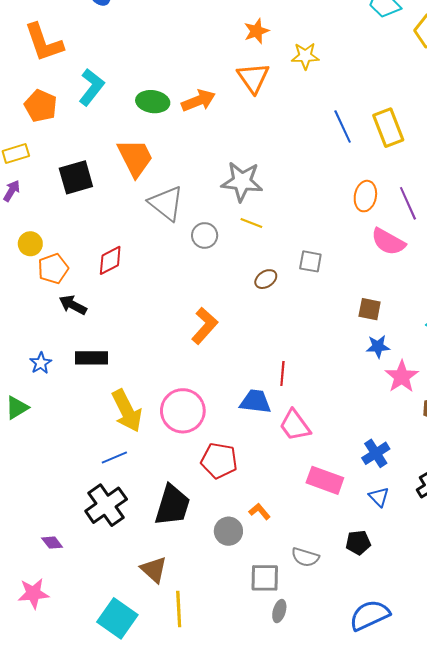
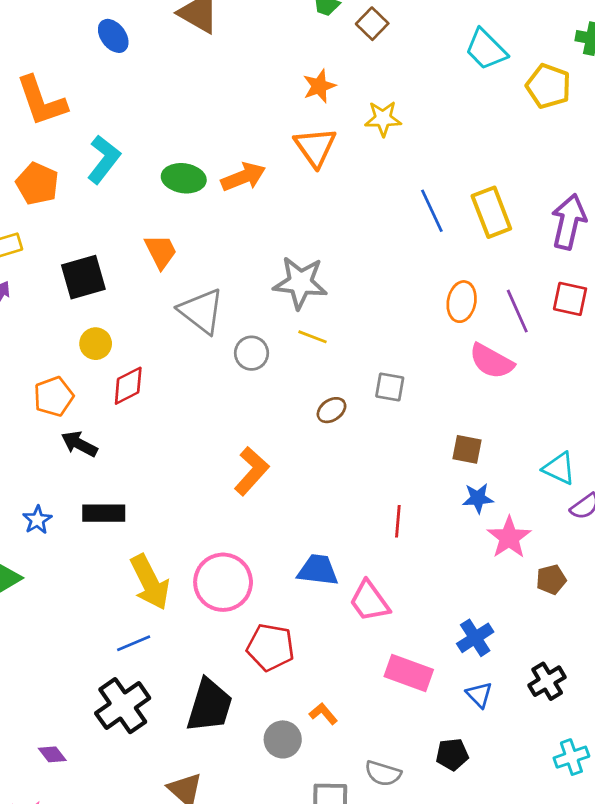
orange trapezoid: (135, 158) -> (161, 251), size x0.7
yellow circle: (30, 244) -> (96, 344), moved
red line: (282, 373) -> (398, 521), moved

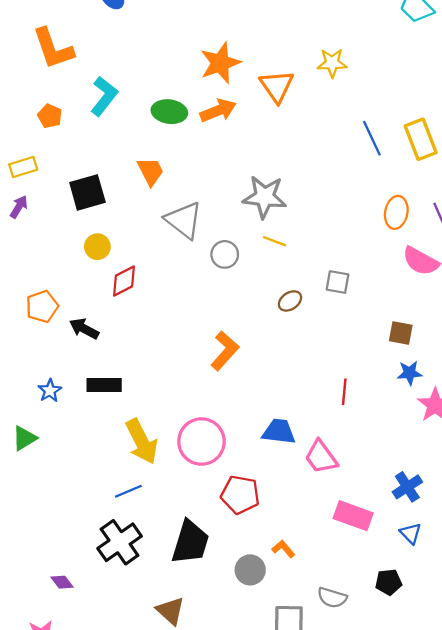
orange star: (319, 86) -> (220, 63), moved, size x1.5
orange pentagon: (37, 184) -> (50, 116), size x0.7
orange pentagon: (54, 396) -> (42, 306), moved

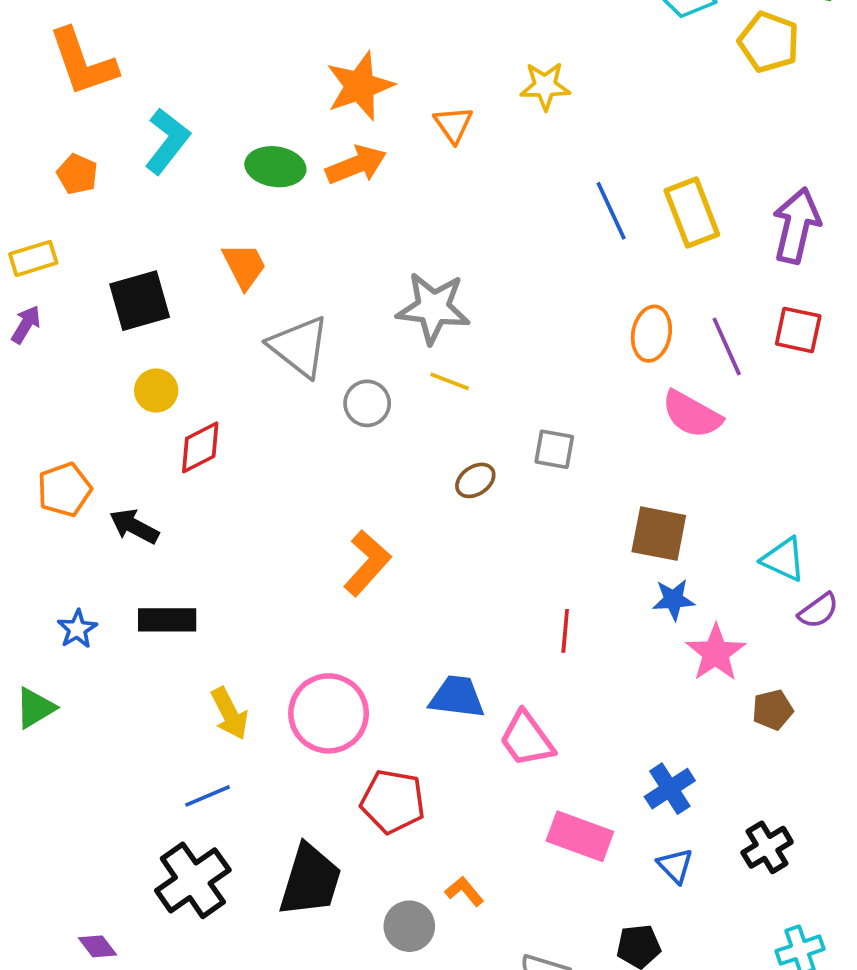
orange triangle: (277, 86) -> (453, 125), size x0.7
brown square: (401, 333) -> (659, 534), size x1.4
yellow arrow: (142, 442) -> (230, 713), size x0.7

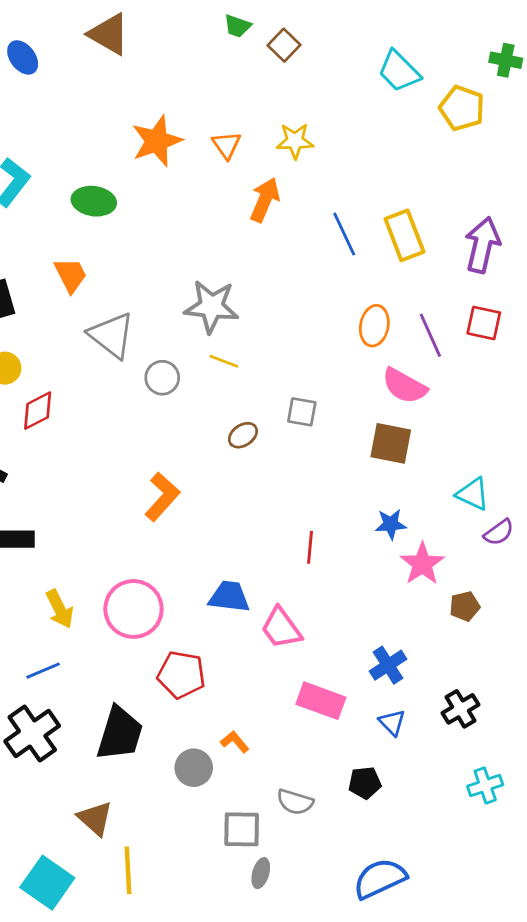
orange triangle: (453, 125) -> (227, 145), moved
orange arrow: (356, 165) -> (265, 200), moved, turned -45
brown square: (659, 534) -> (391, 443), moved

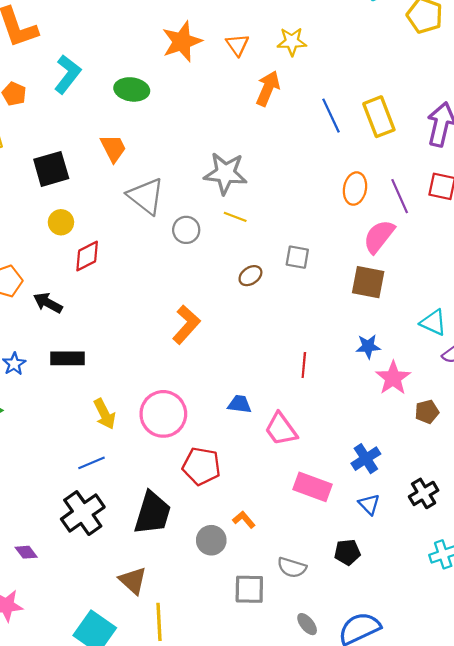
pink semicircle: (404, 386) -> (379, 236), turned 99
blue trapezoid: (229, 597) -> (240, 404), size x0.7
gray ellipse: (261, 873) -> (307, 624), moved, turned -55

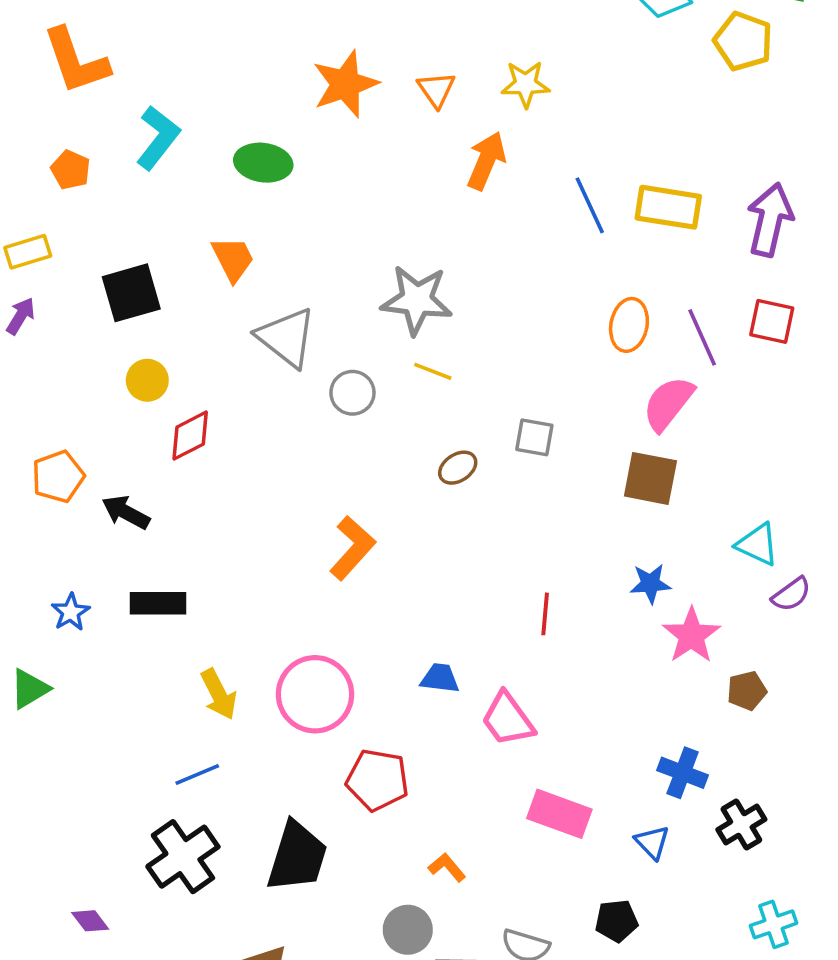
yellow rectangle: (379, 117) -> (668, 207), turned -60
blue cross: (366, 459) -> (683, 773), moved, turned -36
gray circle: (211, 540) -> (408, 930), moved

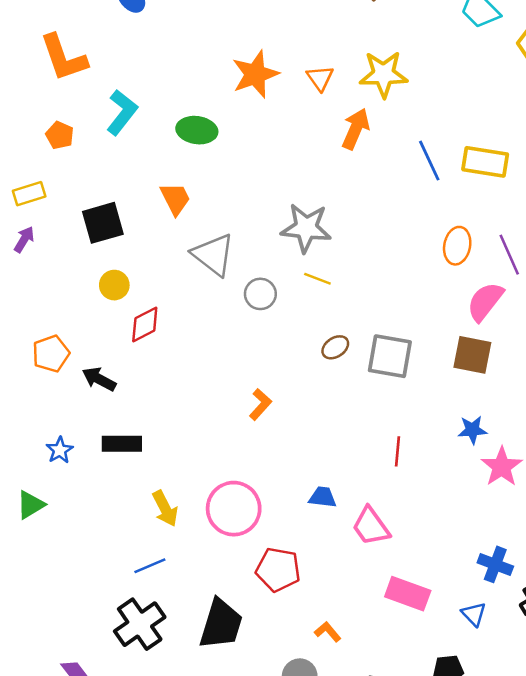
yellow star: (526, 84) -> (384, 74), size x1.4
gray square: (534, 437) -> (390, 356), moved, size x1.6
orange L-shape: (352, 548) -> (260, 404), size x0.7

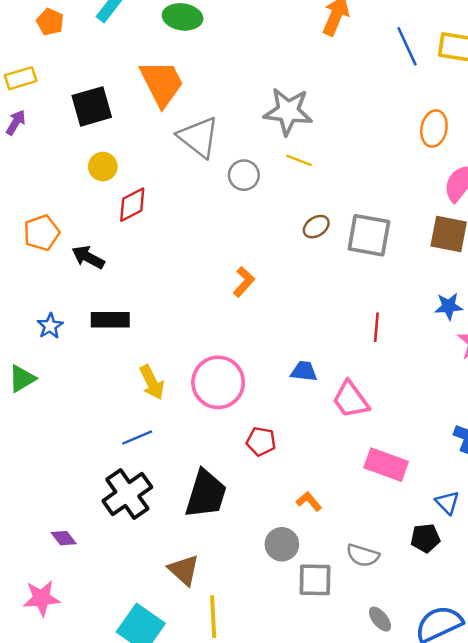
orange trapezoid: (175, 199) -> (162, 83), size x1.5
red pentagon: (278, 570) -> (261, 441), size x0.7
blue triangle: (474, 614) -> (447, 503), moved

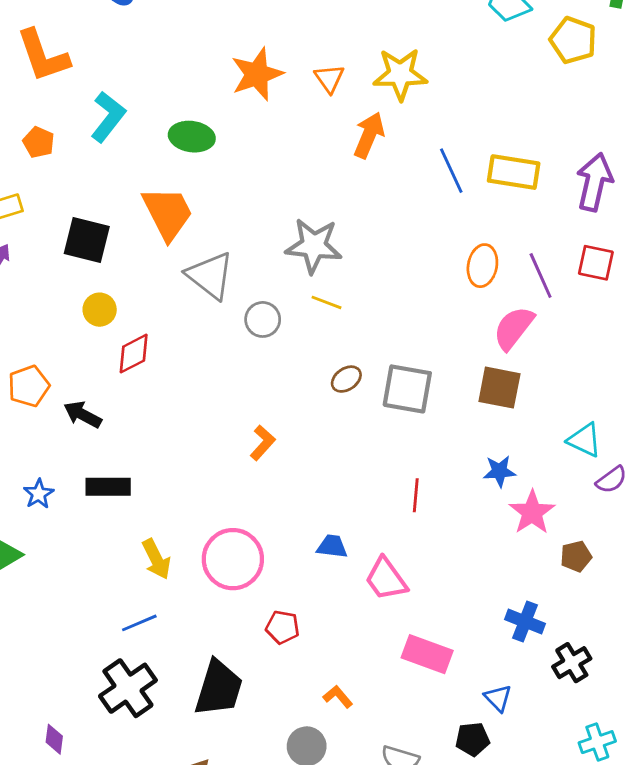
black square: (92, 106) -> (87, 240), turned 30
purple diamond: (64, 538) -> (54, 739), turned 45

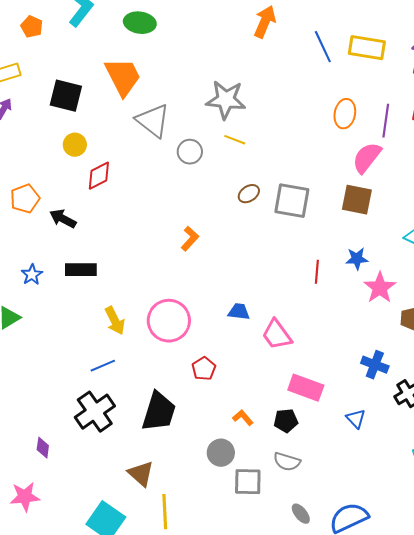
purple line: (541, 276) -> (386, 121), turned 32
red line: (416, 495) -> (317, 272), moved
red pentagon: (283, 627) -> (204, 369), turned 30
black pentagon: (473, 739) -> (286, 421), moved

